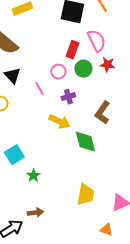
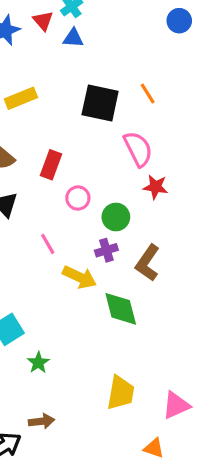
red rectangle: (72, 50) -> (51, 165), moved
green circle: (83, 69) -> (116, 217), moved
pink line: (39, 89) -> (48, 244), moved
purple cross: (68, 97) -> (106, 250), moved

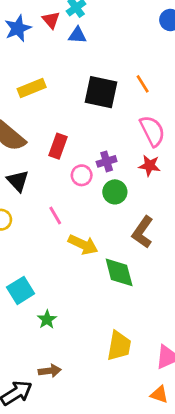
pink semicircle: (138, 149) -> (152, 131), moved
purple cross: (106, 250) -> (107, 161), moved
orange triangle: (154, 448) -> (159, 394), moved

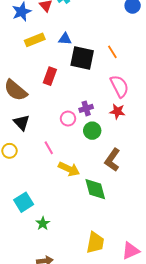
blue triangle: (77, 35) -> (65, 39), moved
yellow rectangle: (32, 88) -> (35, 40), moved
red rectangle: (58, 146) -> (50, 76), moved

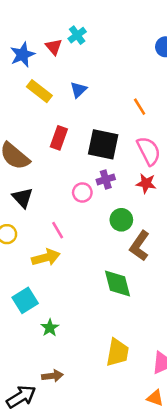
blue triangle: (65, 39) -> (78, 90), turned -48
yellow rectangle: (35, 40) -> (39, 91), turned 60
black square: (82, 58) -> (103, 144), moved
green circle: (92, 131) -> (121, 220), moved
yellow arrow: (69, 169) -> (46, 258), moved, turned -40

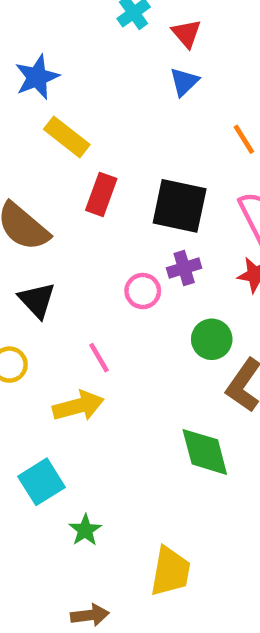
red triangle: (54, 47) -> (186, 33), moved
blue star: (22, 55) -> (37, 77), moved
blue triangle: (78, 90) -> (184, 82), moved
yellow rectangle: (39, 91) -> (67, 137), moved
yellow trapezoid: (117, 352) -> (170, 571), moved

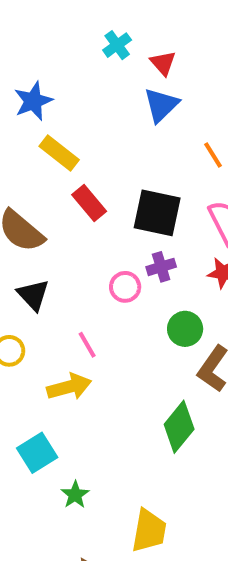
blue triangle: (184, 82) -> (161, 105), size x1.4
red rectangle: (101, 194) -> (89, 203), turned -60
green diamond: (205, 452) -> (179, 427), turned 54

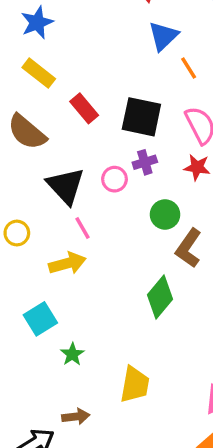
blue triangle: (161, 105) -> (163, 36), moved
yellow rectangle: (59, 153) -> (39, 73), moved
black triangle: (33, 295) -> (66, 186), moved, size x1.4

